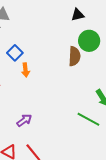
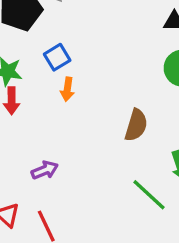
brown semicircle: (74, 56) -> (136, 125), moved

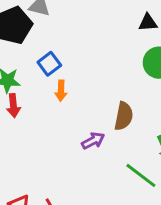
purple arrow: (45, 170) -> (93, 141), moved

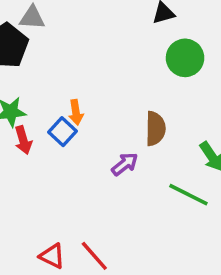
blue square: (49, 64) -> (63, 132), moved

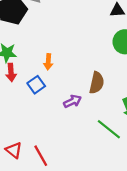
blue square: (63, 132) -> (36, 85), moved

